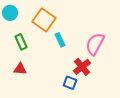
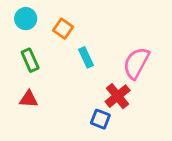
cyan circle: (10, 13) -> (26, 19), moved
orange square: (44, 20) -> (63, 29), size x0.6

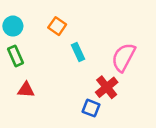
cyan circle: (26, 19) -> (13, 26), moved
green rectangle: (30, 60) -> (16, 56), moved

